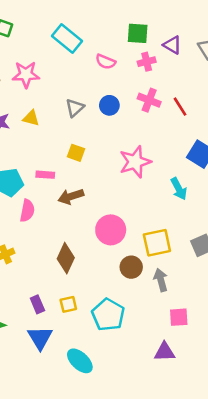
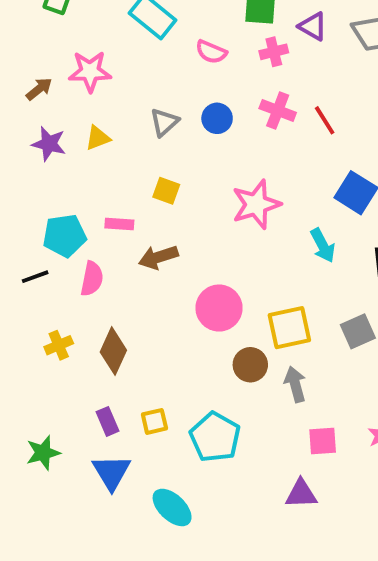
yellow triangle: (31, 118) -> (98, 138), turned -36
brown diamond: (66, 258) -> (113, 351), moved

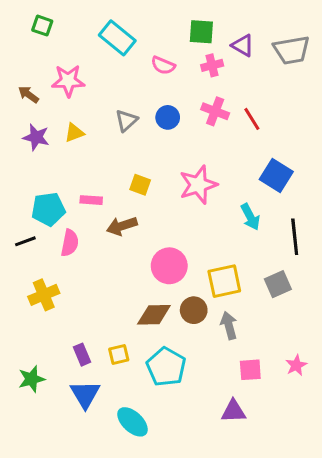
brown arrow: (39, 89) -> (28, 94), turned -105
yellow square: (166, 191) -> (140, 185), moved
yellow cross: (59, 345) -> (44, 295), size x1.4
brown diamond: (113, 351) -> (154, 315), moved, turned 64

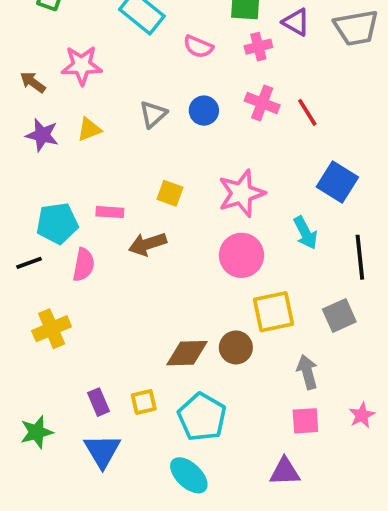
pink circle: (169, 266) -> (242, 255), moved
gray arrow: (229, 325) -> (307, 372), moved
cyan ellipse: (132, 422) -> (189, 475), moved

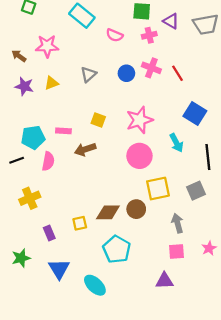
blue circle: (204, 111) -> (126, 73), moved
purple rectangle: (99, 402) -> (49, 233), moved
yellow square: (144, 402) -> (80, 223), moved
cyan ellipse: (189, 475) -> (95, 285), moved

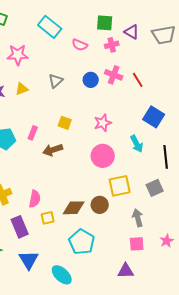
pink star: (139, 120) -> (103, 123), size x0.7
pink rectangle: (63, 131) -> (33, 133), turned -72
pink semicircle: (48, 161) -> (35, 199), moved
purple rectangle: (49, 233) -> (20, 227), size x1.5

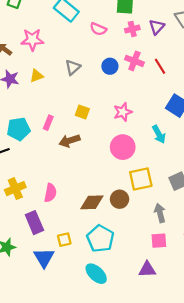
purple triangle: (132, 32) -> (157, 27), moved, turned 42
yellow square: (48, 218) -> (64, 240), moved
cyan ellipse: (62, 275) -> (96, 274), moved

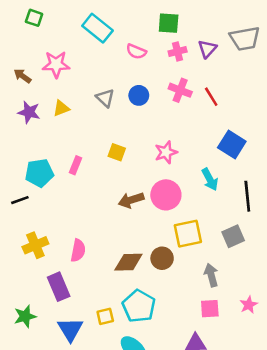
blue circle: (110, 66) -> (139, 95), moved
gray triangle: (73, 67) -> (105, 98), turned -35
brown arrow: (70, 141) -> (131, 200), moved
yellow square: (64, 240) -> (105, 316), moved

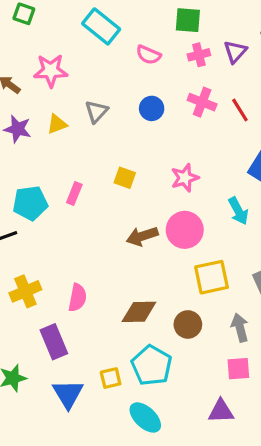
gray triangle: (105, 98) -> (96, 112), moved, turned 30
brown circle: (162, 258) -> (188, 324), moved

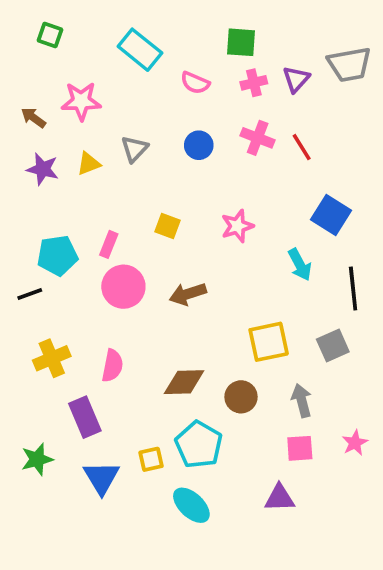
pink circle: (185, 230) -> (123, 287), moved

